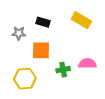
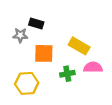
yellow rectangle: (81, 20) -> (79, 46), moved
black rectangle: (43, 22) -> (36, 24), moved

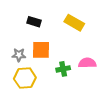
gray star: (20, 35) -> (19, 55), moved
yellow rectangle: (79, 46) -> (74, 23), moved

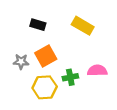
orange square: (41, 50) -> (46, 56), turned -30
yellow hexagon: (25, 78) -> (45, 87), moved

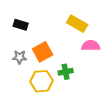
black rectangle: (38, 25) -> (21, 25), moved
pink semicircle: (97, 71) -> (91, 46), moved

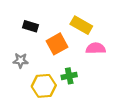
black rectangle: (21, 25) -> (31, 26), moved
orange square: (43, 52) -> (57, 44), moved

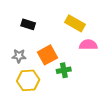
orange square: (57, 44) -> (47, 55), moved
yellow hexagon: (44, 86) -> (28, 80), moved

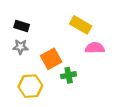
black rectangle: (28, 24) -> (22, 26), moved
gray star: (19, 56) -> (20, 47), moved

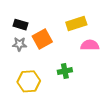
yellow rectangle: (81, 25) -> (76, 23), turned -48
orange square: (51, 59) -> (42, 39), moved

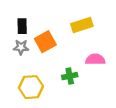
black rectangle: (20, 25) -> (22, 26), turned 72
pink semicircle: (90, 45) -> (95, 59), moved

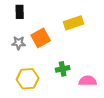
black rectangle: (22, 26) -> (20, 12), moved
pink semicircle: (95, 59) -> (88, 81), moved

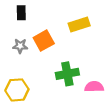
green cross: (63, 69) -> (67, 74), size x1.5
yellow hexagon: (28, 79) -> (17, 90), moved

